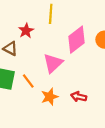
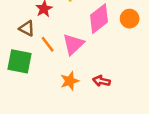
orange line: (28, 81) -> (48, 44), moved

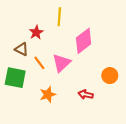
orange circle: (130, 19) -> (110, 76), moved
orange star: (70, 81) -> (48, 94), moved

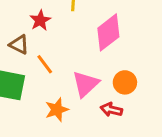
pink triangle: (61, 63) -> (86, 84), moved
orange circle: (110, 76) -> (125, 82), moved

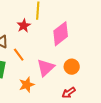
red star: (40, 20) -> (24, 26), moved
red arrow: (111, 110) -> (69, 93), moved, turned -48

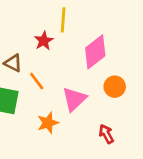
orange circle: (72, 67) -> (115, 87), moved
red arrow: (69, 93) -> (106, 134), turned 96

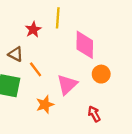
red star: (44, 41) -> (33, 30), moved
pink diamond: (95, 52) -> (85, 45), turned -52

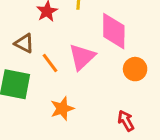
pink triangle: (67, 85) -> (82, 57), moved

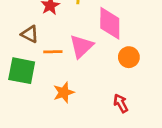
orange line: (50, 63) -> (53, 52), turned -54

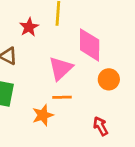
orange line: (53, 52) -> (62, 97), moved

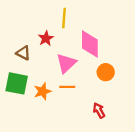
red star: (29, 27) -> (46, 38), moved
orange star: (43, 115) -> (43, 91), moved

